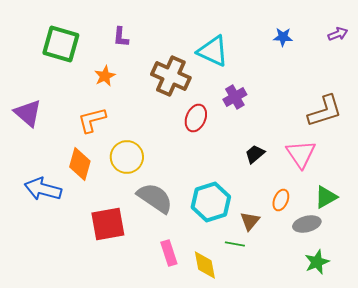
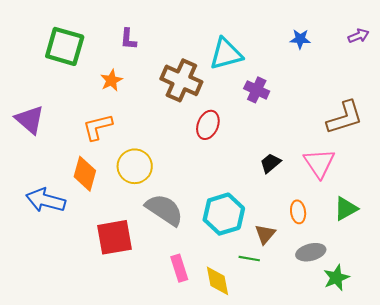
cyan triangle: (213, 51) -> (226, 54), turned -40
purple cross: (235, 97) -> (257, 90), moved, turned -35
orange ellipse: (281, 200) -> (298, 212), turned -30
gray ellipse: (307, 224) -> (311, 252), moved

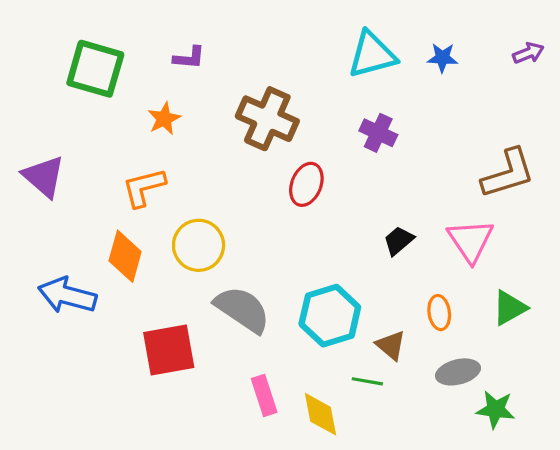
purple L-shape: (128, 39) -> (189, 58), turned -90
cyan triangle: (226, 54) -> (372, 55), moved
brown triangle: (265, 234) -> (391, 345), turned -30
green star: (336, 278) -> (496, 409), turned 30

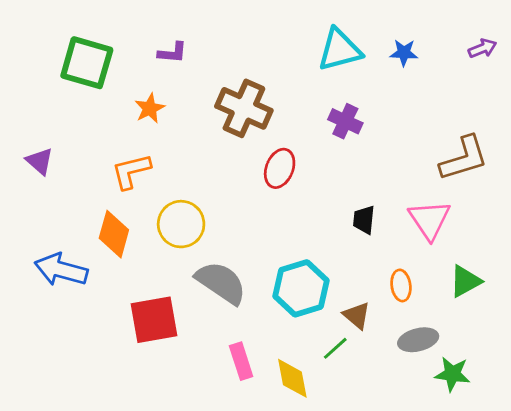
purple triangle: (44, 177) -> (40, 161), size x0.7
black trapezoid: (399, 241) -> (364, 220), turned -44
green line: (367, 381) -> (335, 348), turned -52

